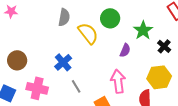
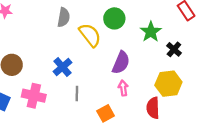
purple semicircle: (125, 50) -> (121, 63), moved, size x1.5
pink arrow: (118, 81) -> (123, 88), size x0.6
gray line: (76, 86) -> (77, 94), turned 32

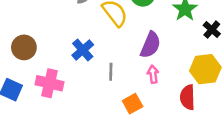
gray line: (77, 94) -> (111, 72), moved

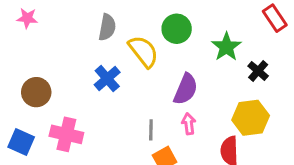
blue cross: (83, 50) -> (107, 79), moved
gray line: (111, 72) -> (151, 130), moved

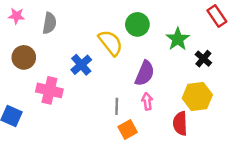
gray semicircle: (107, 27) -> (49, 23), moved
brown circle: (36, 92) -> (24, 57), moved
pink cross: (66, 134) -> (49, 90), moved

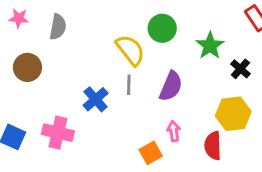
blue cross: (81, 65) -> (96, 99), moved
pink cross: (49, 90) -> (58, 133), moved
pink arrow: (147, 101) -> (174, 131), moved
gray line: (117, 106) -> (129, 85), moved

